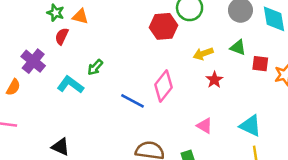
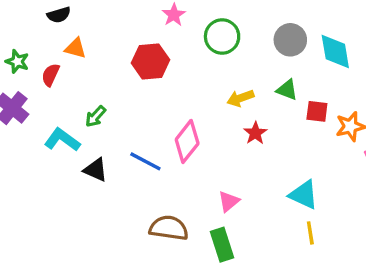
green star: (56, 13) -> (17, 61), moved
red hexagon: (164, 26) -> (150, 61), moved
pink triangle: (204, 126) -> (229, 201), moved, turned 49
black triangle: (60, 147) -> (96, 170), moved

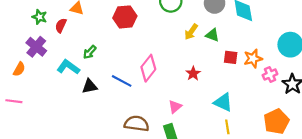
yellow arrow: (240, 98) -> (191, 32), moved, turned -35
red square: (317, 111) -> (231, 57), moved
red star: (255, 133) -> (193, 73), moved
black triangle: (96, 170) -> (90, 86), turned -35

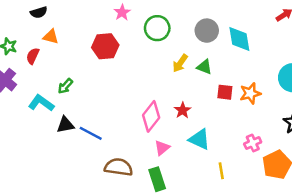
pink diamond: (148, 68) -> (151, 116), moved
pink cross: (270, 75) -> (253, 143), moved
blue line: (122, 81) -> (91, 133), moved
cyan triangle: (223, 102) -> (199, 139), moved

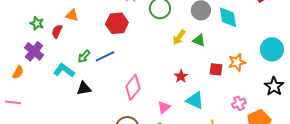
red square: (225, 92) -> (216, 69), moved
pink diamond: (151, 116) -> (133, 87), moved
blue line: (91, 133) -> (105, 56), moved, turned -54

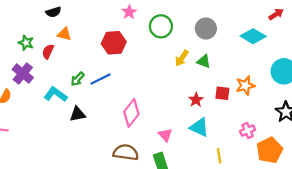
cyan diamond: (228, 17) -> (253, 36), moved, turned -50
red star: (181, 76) -> (196, 100), moved
pink triangle: (164, 107) -> (165, 135), turned -32

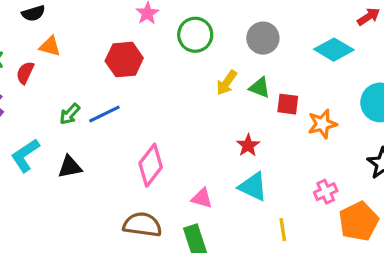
red square: (222, 93) -> (288, 104), moved
cyan L-shape: (56, 94) -> (25, 155), moved, turned -70
pink triangle: (165, 135) -> (202, 198), turned -32

